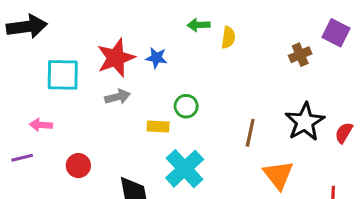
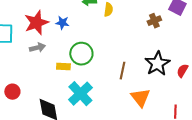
green circle: (186, 106) -> (81, 54), size x1.5

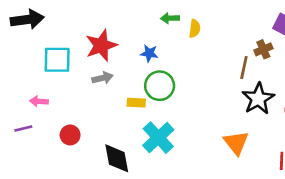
brown cross: (154, 21) -> (263, 49), moved
blue star: (62, 23) -> (149, 53), moved
brown line: (122, 71) -> (244, 68), moved

